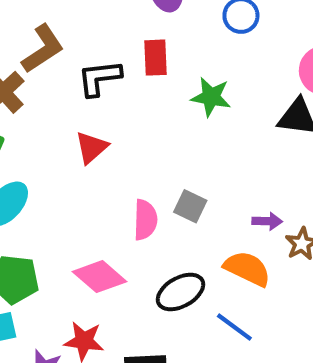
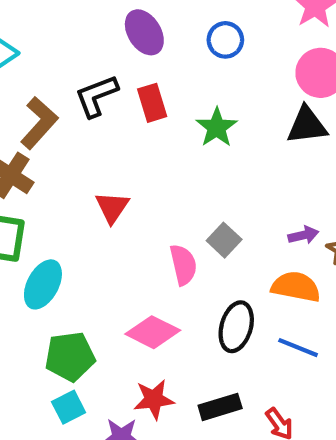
black L-shape: (99, 78) -> (96, 96), moved
green star: (211, 97) -> (217, 127), turned -30
gray square: (190, 206) -> (224, 240), turned 32
black ellipse: (180, 292) -> (236, 327), turned -30

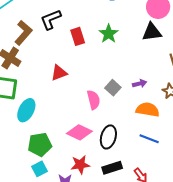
red rectangle: (152, 103) -> (78, 36), moved
red triangle: (112, 207) -> (59, 73), turned 36
purple arrow: (303, 235) -> (140, 84), moved
black ellipse: (236, 327) -> (108, 137), moved

